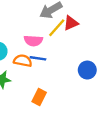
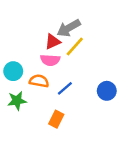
red triangle: (71, 23) -> (53, 42), moved
blue line: (38, 58) -> (65, 88), moved, turned -49

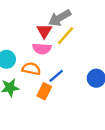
red triangle: (53, 42) -> (44, 31), turned -35
orange rectangle: (56, 119) -> (44, 91), moved

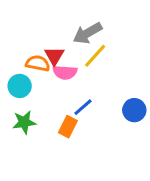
red triangle: (44, 31) -> (54, 56), moved
orange semicircle: (31, 69) -> (38, 63), moved

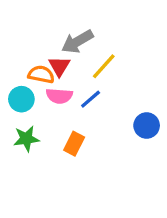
gray arrow: (88, 33) -> (77, 41), moved
pink semicircle: (65, 72) -> (59, 96), moved
blue line: (83, 107) -> (91, 99), moved

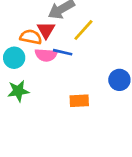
blue line: (91, 99) -> (63, 52), moved, turned 54
orange rectangle: (74, 144) -> (79, 101), moved, turned 60

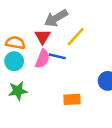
orange semicircle: (31, 37) -> (15, 43), moved
pink semicircle: (46, 55) -> (42, 59), turned -72

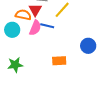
orange semicircle: (15, 43) -> (23, 15), moved
green star: (18, 91) -> (15, 65), moved

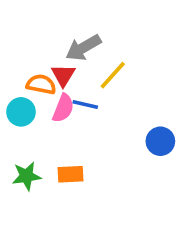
orange rectangle: (59, 61) -> (71, 174), moved

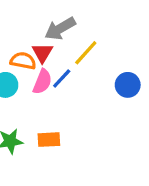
blue line: (85, 105) -> (62, 78), turned -60
blue circle: (160, 141) -> (128, 85), moved

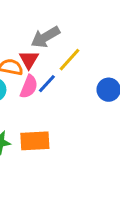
orange rectangle: (49, 140) -> (35, 141), size x1.4

